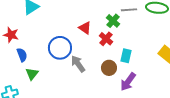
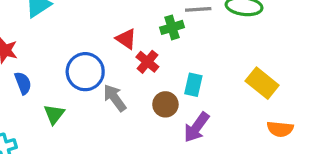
green cross: (113, 21) -> (172, 27), turned 32
red cross: (106, 39) -> (147, 62), moved
green triangle: (32, 74) -> (54, 114), moved

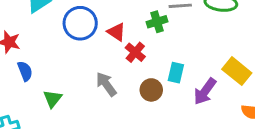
blue circle: (85, 72) -> (80, 23), moved
purple arrow: (197, 127) -> (205, 91), moved

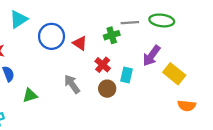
red cross: (135, 52) -> (103, 65), moved
purple arrow: (205, 91) -> (151, 56), moved
green triangle: (53, 99) -> (30, 95), turned 35

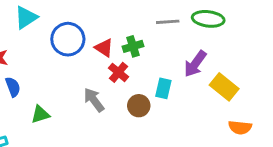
green cross: (112, 35) -> (133, 46), moved
red cross: (103, 65) -> (119, 72), moved

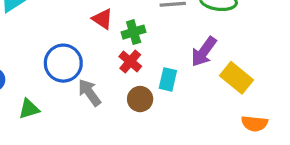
blue circle: (68, 39) -> (63, 63), moved
red triangle: (104, 48) -> (102, 19), moved
red cross: (119, 72) -> (130, 61), moved

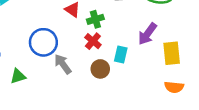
yellow rectangle: (236, 78) -> (172, 53), turned 45
orange semicircle: (254, 124) -> (174, 87), moved

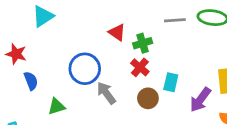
purple arrow: (147, 34) -> (200, 100), moved

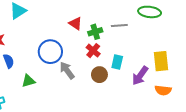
gray line: (175, 20) -> (119, 26), moved

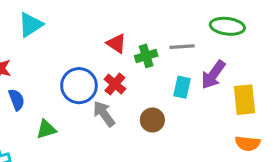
red cross: (93, 51) -> (115, 84), moved
cyan rectangle: (117, 62) -> (182, 87), moved
purple arrow: (140, 76) -> (213, 75), moved

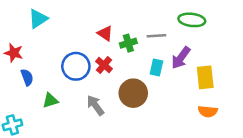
gray arrow: (104, 114) -> (95, 105), moved
brown circle: (152, 120) -> (133, 93), size x1.5

